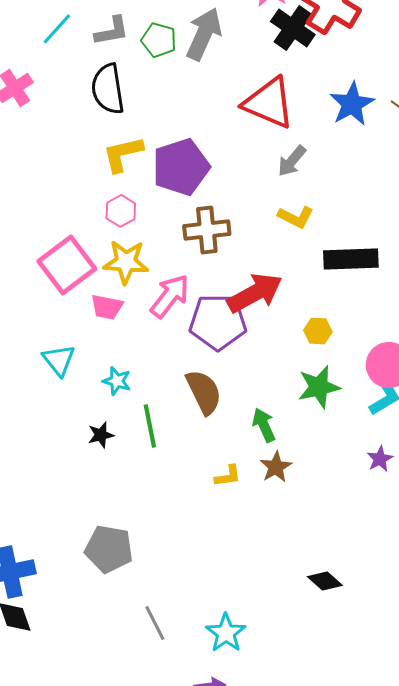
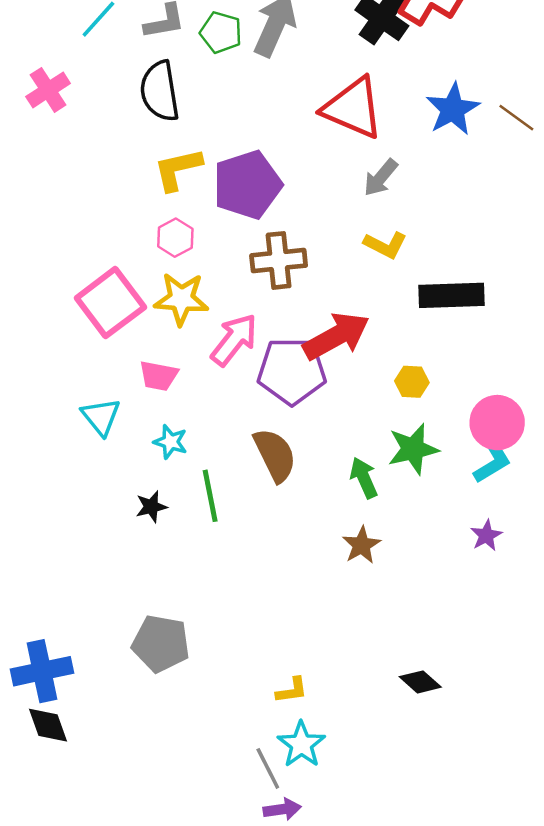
pink trapezoid: (107, 307) -> (159, 376), moved
green arrow: (264, 425) -> (364, 478), moved
yellow L-shape: (228, 476) -> (292, 690), moved
gray line: (155, 623) -> (268, 768), moved

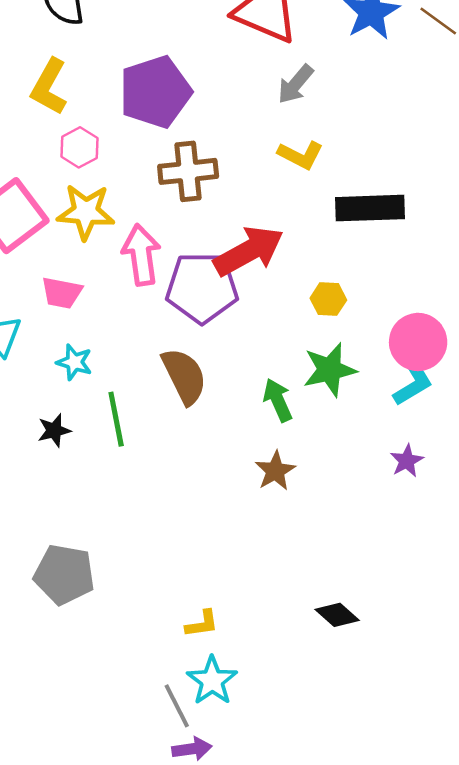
yellow L-shape: (178, 169) -> (49, 87), moved, turned -48
pink arrow: (234, 340) -> (141, 255), turned -46

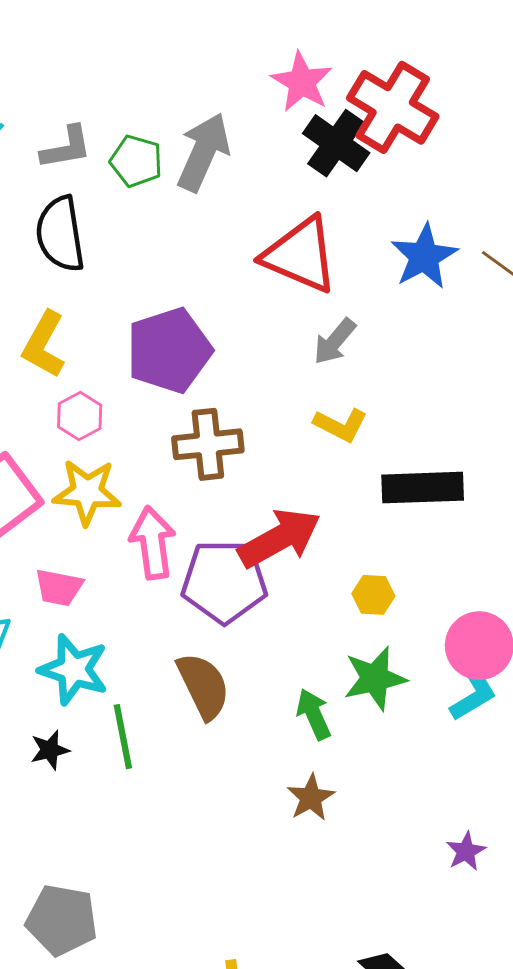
cyan star: (74, 362) -> (74, 669), size x1.6
purple star: (407, 461) -> (466, 851), moved

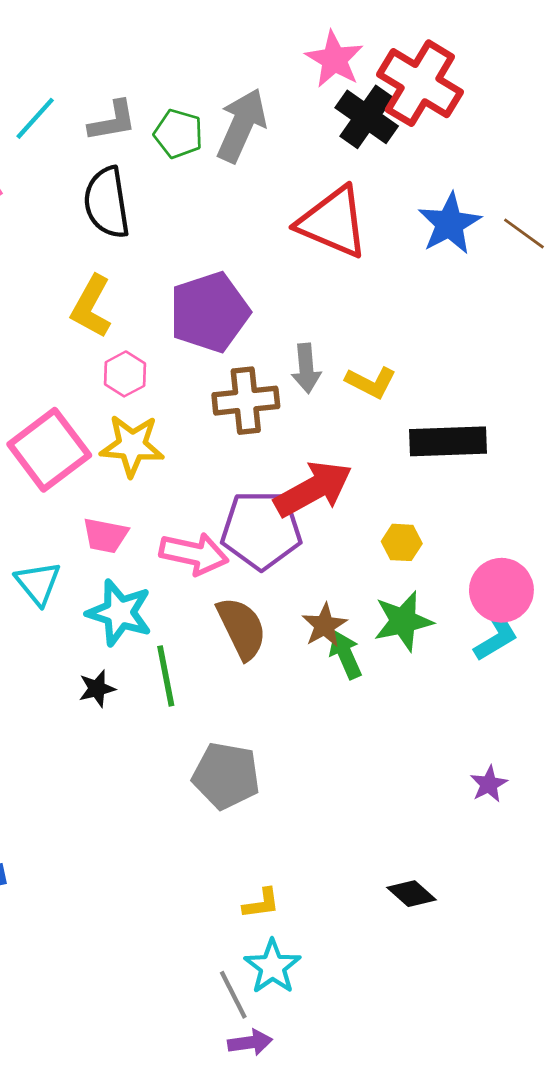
gray arrow: (335, 341) -> (306, 368), moved, turned -45
pink arrow: (153, 543) -> (194, 554), moved, turned 110
brown star: (311, 798) -> (324, 625), moved
gray pentagon: (62, 920) -> (226, 776), moved

